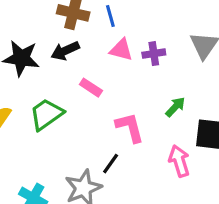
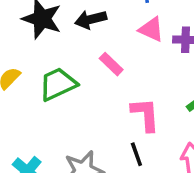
black line: (111, 164) -> (136, 154), moved, turned -65

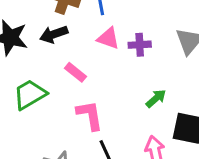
pink L-shape: (145, 115) -> (90, 115), moved

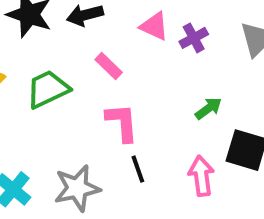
purple cross: (140, 45) -> (194, 38), turned -30

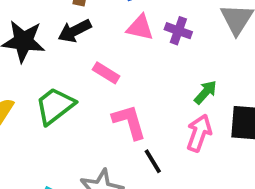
purple cross: (194, 38) -> (178, 31), turned -30
pink arrow: (201, 176) -> (199, 133), moved, turned 39

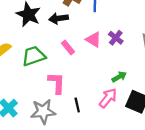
pink triangle: (140, 28) -> (93, 40), moved
pink L-shape: (129, 122) -> (57, 83), moved

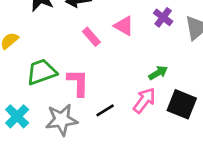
purple cross: (116, 38) -> (163, 17), moved
green trapezoid: (34, 56) -> (42, 72), moved
black line: (77, 105) -> (105, 110), turned 72

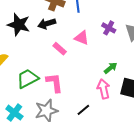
pink arrow: (144, 100) -> (103, 89), turned -42
black line: (105, 110) -> (83, 110), moved

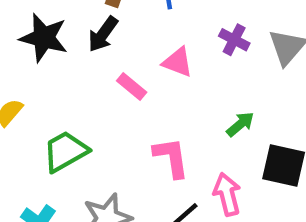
black arrow: (47, 24) -> (103, 34), turned -36
pink L-shape: (55, 83) -> (171, 157), moved
pink arrow: (103, 89) -> (227, 194), moved

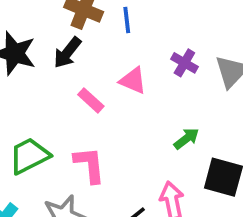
pink L-shape: (171, 157) -> (89, 165), moved

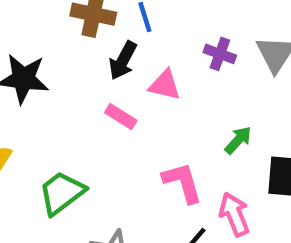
black arrow: (67, 53) -> (123, 61), moved
pink L-shape: (89, 165) -> (183, 182), moved

